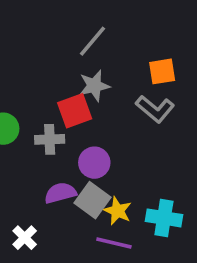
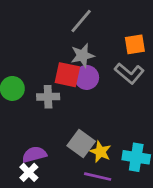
red square: (75, 111) -> (67, 75), turned 32
purple circle: (94, 163) -> (87, 77), moved
purple semicircle: (60, 193) -> (34, 155), moved

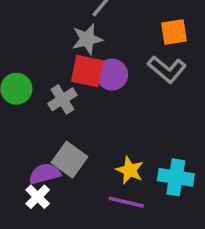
gray star: (83, 55) -> (87, 39), moved
gray cross: (48, 97) -> (62, 99), turned -30
gray square: (81, 144) -> (70, 160), moved

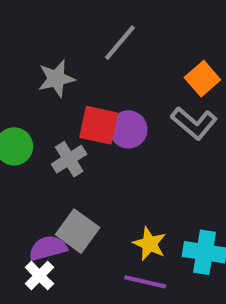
orange square: (174, 32) -> (202, 79), turned -32
gray star: (87, 39) -> (56, 79), moved

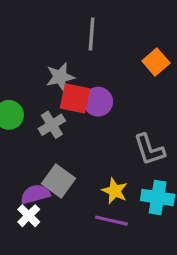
gray line: (120, 43) -> (92, 34), turned -36
gray star: (56, 79) -> (60, 77), moved
gray L-shape: (194, 123) -> (149, 150), moved, turned 32

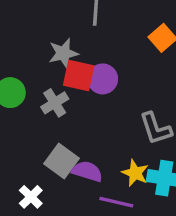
yellow star: (115, 191) -> (135, 173), moved
purple semicircle: (35, 194) -> (87, 171), moved, turned 32

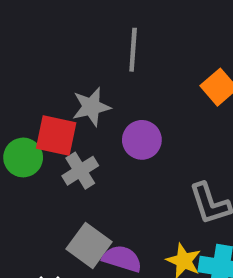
red square: (79, 76) -> (56, 135), moved

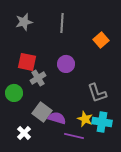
gray star: (91, 107) -> (24, 22), moved
green circle: (23, 157) -> (14, 93), moved

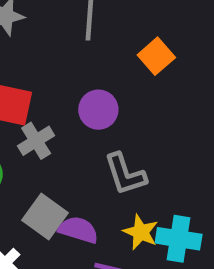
orange square: (101, 40) -> (156, 56), moved
gray L-shape: (97, 93) -> (125, 174), moved

